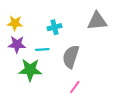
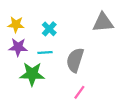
cyan cross: (55, 27) -> (49, 29), moved, turned -32

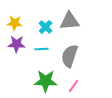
gray triangle: (103, 22) -> (70, 21), moved
green star: (32, 74) -> (46, 81), moved

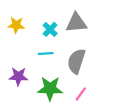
purple star: (17, 44) -> (18, 76), moved

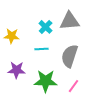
yellow star: (16, 25) -> (12, 36), moved

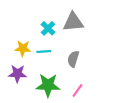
yellow star: (12, 36) -> (23, 48), moved
gray semicircle: (70, 56) -> (73, 59), size x0.7

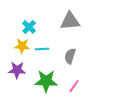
cyan cross: (48, 28) -> (29, 27), moved

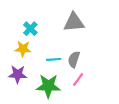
cyan line: (42, 49) -> (54, 59), moved
pink line: (74, 86) -> (78, 80), moved

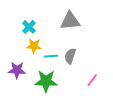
yellow star: (23, 49) -> (34, 46), moved
pink line: (78, 80) -> (92, 80), moved

